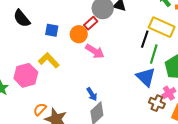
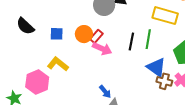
red rectangle: (91, 23) -> (96, 36), moved
black line: (145, 39) -> (131, 41), moved
green line: (154, 54) -> (148, 39), moved
brown cross: (157, 103) -> (164, 81), moved

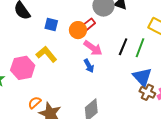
red rectangle: (96, 36) -> (88, 25), moved
blue arrow: (105, 92) -> (89, 66), moved

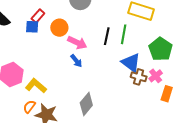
red rectangle: (88, 25) -> (38, 16), moved
yellow L-shape: (46, 54) -> (36, 86), moved

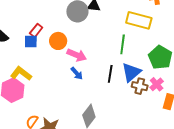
black line: (107, 36) -> (110, 74), moved
blue triangle: (131, 63) -> (131, 72), turned 45
yellow L-shape: (36, 86) -> (21, 74), moved

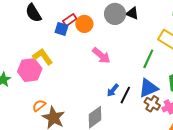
orange circle: (58, 41) -> (84, 24), moved
blue arrow: (77, 73) -> (113, 90), moved, turned 64
black line: (110, 74) -> (125, 95), moved

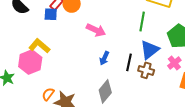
blue arrow: (113, 90) -> (104, 58), moved
brown cross: (152, 104) -> (146, 70), moved

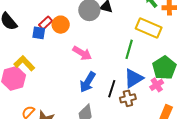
blue arrow: (104, 58) -> (88, 82), size x1.5
pink cross: (174, 63) -> (157, 85), moved
brown cross: (146, 70) -> (128, 98), turned -35

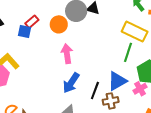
orange circle: (61, 25) -> (59, 24), moved
green line: (129, 49) -> (128, 52), moved
pink arrow: (82, 53) -> (67, 54), turned -132

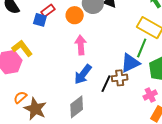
blue triangle: (117, 81) -> (130, 63), moved
pink cross: (140, 89) -> (150, 95), moved
brown cross: (111, 101) -> (120, 78), moved

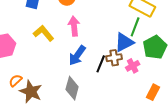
yellow L-shape: (22, 48) -> (43, 33), moved
pink cross: (150, 95) -> (133, 66), moved
gray diamond: (77, 107) -> (72, 88), turned -35

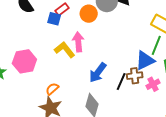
pink arrow: (74, 26) -> (78, 42), moved
orange semicircle: (15, 81) -> (52, 89), moved

